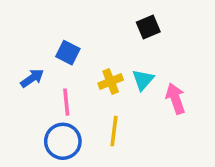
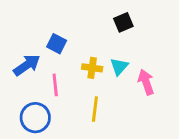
blue arrow: (32, 78) -> (27, 65), size x1.4
yellow cross: (111, 82) -> (92, 68), turned 30
blue circle: (63, 141) -> (35, 118), moved

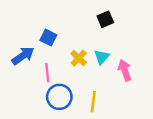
yellow cross: (92, 68) -> (79, 58), turned 35
yellow line: (95, 109) -> (93, 102), moved
blue circle: (35, 118) -> (59, 97), moved

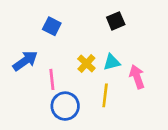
blue square: (48, 38) -> (52, 26), moved
cyan triangle: (102, 57) -> (112, 62), turned 35
yellow line: (93, 102) -> (105, 95), moved

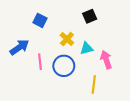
yellow cross: (86, 63) -> (67, 39), moved
yellow line: (105, 95) -> (94, 84), moved
blue circle: (65, 106) -> (64, 66), moved

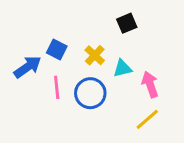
blue square: (40, 20) -> (57, 49), moved
yellow line: (94, 84) -> (147, 119), moved, turned 42

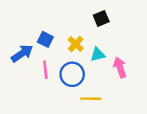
yellow line: (147, 119) -> (91, 99), moved, turned 42

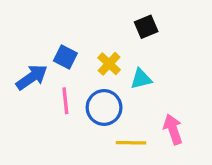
pink arrow: (120, 67) -> (173, 129), moved

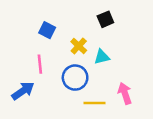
blue square: (65, 57) -> (47, 30), moved
blue arrow: (32, 77) -> (23, 91), moved
pink line: (65, 101) -> (40, 64), moved

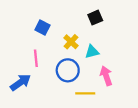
pink arrow: (125, 93) -> (106, 76), moved

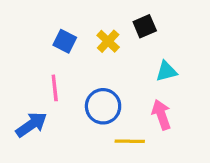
yellow cross: (71, 42) -> (108, 41), moved
cyan triangle: (92, 52) -> (166, 71), moved

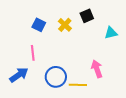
cyan triangle: (166, 71) -> (111, 33), moved
blue circle: (103, 106) -> (56, 77), moved

